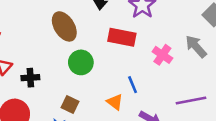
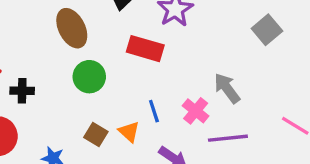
gray arrow: (196, 46) -> (227, 88), moved
pink cross: (162, 55) -> (196, 111), moved
brown square: (70, 104) -> (96, 134), moved

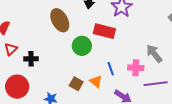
green circle: (89, 77) -> (82, 46), moved
pink cross: (196, 111) -> (136, 68), turned -35

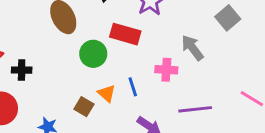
gray arrow: (154, 54) -> (192, 48), moved
pink cross: (136, 68) -> (166, 70), moved
orange triangle: (96, 81) -> (107, 93), moved

